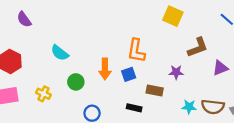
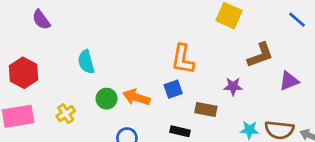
cyan semicircle: (60, 53) -> (86, 62), turned 36
orange arrow: (105, 69) -> (136, 97), moved, turned 108
yellow cross: (43, 94) -> (66, 114), turned 32

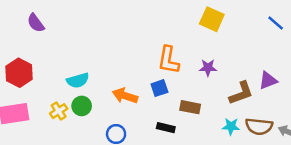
brown L-shape: (260, 55) -> (241, 93), moved
cyan semicircle: (86, 62) -> (78, 80), moved, turned -90
purple star: (233, 86) -> (208, 68), moved
green circle: (107, 99) -> (82, 106), moved

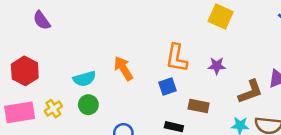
orange arrow: (125, 96) -> (123, 68), moved, turned 40
yellow cross: (59, 111) -> (53, 109), moved

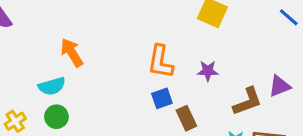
orange arrow: (123, 68) -> (72, 53), moved
blue square: (167, 87) -> (162, 98), moved
brown rectangle: (199, 106) -> (186, 118), turned 54

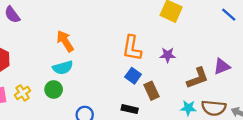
cyan semicircle: (52, 86) -> (63, 68), moved
blue square: (162, 98) -> (133, 76), turned -35

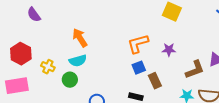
orange L-shape: (132, 48) -> (138, 44), turned 65
blue square: (133, 76) -> (139, 68), turned 32
yellow cross: (23, 93) -> (48, 67), moved, turned -32

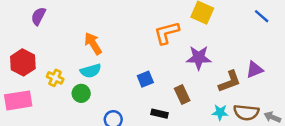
purple semicircle: (34, 15) -> (38, 16), turned 63
orange L-shape: (138, 44) -> (167, 33), moved
purple star: (169, 50) -> (199, 58), size x1.5
blue square: (139, 68) -> (145, 79), moved

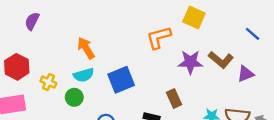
blue line: (262, 16) -> (253, 34), moved
blue square: (145, 79) -> (121, 80), moved, size x1.6
brown L-shape: (230, 81) -> (221, 60), moved, turned 60

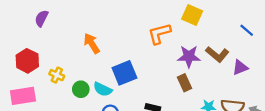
cyan semicircle: (84, 75) -> (103, 89), moved, turned 42
brown rectangle: (174, 98) -> (184, 83), moved

